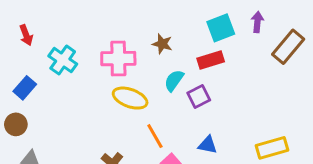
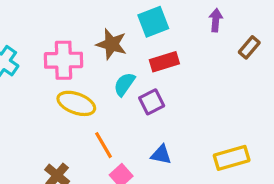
cyan square: (221, 28) -> (153, 22), moved
brown star: (162, 44) -> (112, 44), size x1.4
brown rectangle: (288, 47) -> (249, 47), size x0.6

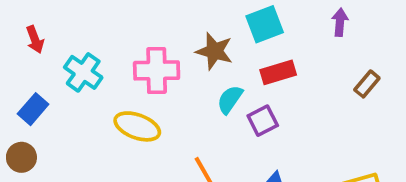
brown rectangle: (249, 47) -> (367, 84), moved
yellow ellipse: (76, 103) -> (137, 126), moved

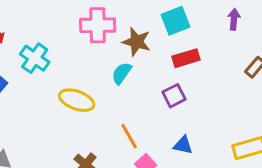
pink cross: (157, 70) -> (98, 25), moved
cyan semicircle: (230, 99) -> (122, 73), moved

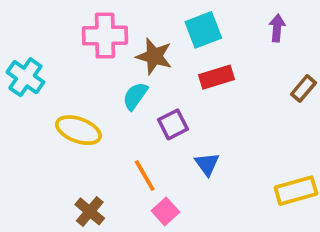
purple square: (174, 96) -> (173, 124), moved
blue triangle: (183, 145) -> (207, 164), moved, turned 42

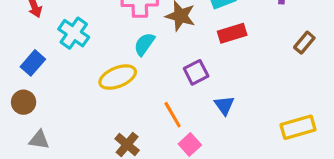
cyan semicircle: (135, 96) -> (144, 44), moved
yellow ellipse: (78, 130) -> (118, 77), turned -42

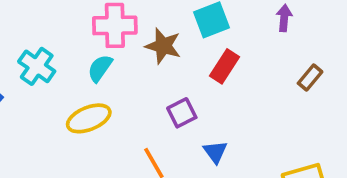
red rectangle: (232, 33) -> (225, 66), turned -40
cyan semicircle: (144, 44) -> (100, 68), moved

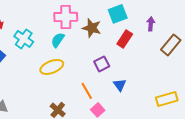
purple arrow: (284, 18) -> (151, 24), moved
brown rectangle: (310, 78) -> (171, 45), size x1.5

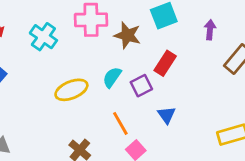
cyan cross: (24, 39) -> (43, 37), moved
red rectangle: (125, 39) -> (165, 63), moved
cyan semicircle: (58, 40) -> (112, 77), moved

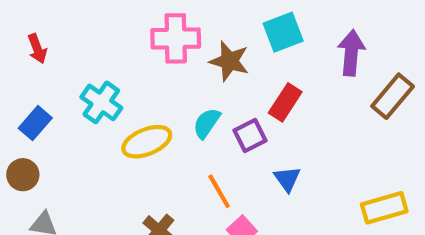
purple arrow: (210, 30) -> (351, 53), size x1.5
cyan cross: (43, 37) -> (101, 102), moved

